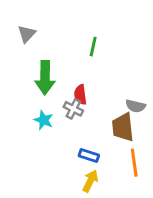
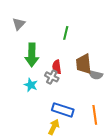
brown trapezoid: (123, 127) -> (84, 64), moved
blue rectangle: (89, 156) -> (63, 110), size x1.5
yellow arrow: (90, 181) -> (54, 127), moved

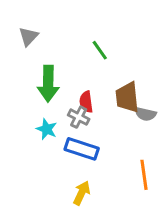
green line: (66, 33) -> (100, 50), turned -48
blue rectangle: (63, 110) -> (82, 149), moved

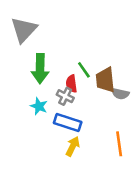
gray triangle: (28, 36) -> (24, 30), size x1.6
green line: (100, 50) -> (84, 70), moved
yellow arrow: (82, 193) -> (73, 146), moved

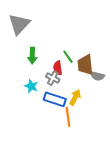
green arrow: (40, 69) -> (32, 56), size x0.7
orange line: (119, 144) -> (68, 117), moved
yellow arrow: (73, 146) -> (75, 97), moved

